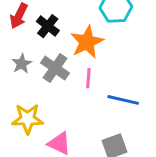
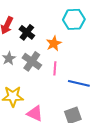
orange star: (87, 42) -> (54, 43), size x0.7

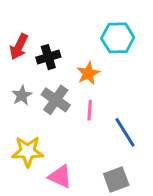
black cross: (27, 32) -> (48, 57), turned 35
blue line: (79, 83) -> (125, 132), turned 45

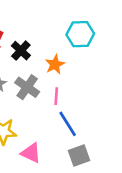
black cross: (48, 57) -> (21, 51), turned -30
blue line: (125, 132) -> (68, 124), moved

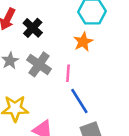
orange star: (55, 64) -> (83, 42), moved

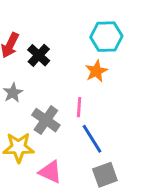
gray cross: (39, 64) -> (46, 120), moved

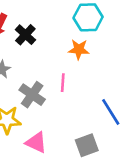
orange star: (96, 71) -> (79, 49), turned 30
blue line: (92, 139) -> (111, 112), moved

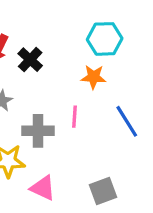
gray cross: (32, 95) -> (38, 131), turned -35
blue line: (111, 112) -> (127, 121), moved

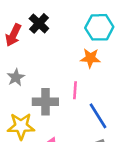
black cross: (30, 60) -> (39, 23), moved
blue line: (127, 121) -> (98, 116), moved

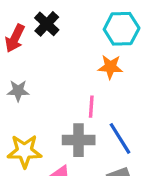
gray star: (16, 77) -> (18, 91), turned 30
gray cross: (45, 102) -> (79, 140), moved

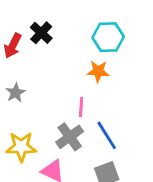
gray star: (18, 91) -> (16, 93), turned -30
gray cross: (79, 140) -> (70, 137), turned -36

